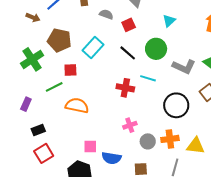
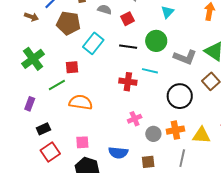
brown pentagon: (59, 40) -> (68, 23), moved
black line: (128, 53) -> (128, 47), turned -30
pink square: (90, 147) -> (82, 142), moved

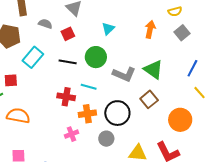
orange cross: (175, 130) -> (87, 114), moved
gray circle: (153, 134) -> (106, 139), moved

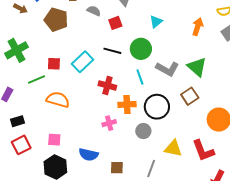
cyan rectangle: (33, 57) -> (83, 62), moved
cyan line: (89, 87) -> (140, 77), moved, turned 49

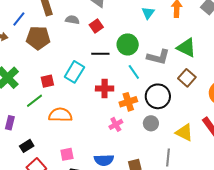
cyan triangle: (156, 22) -> (148, 13), moved
yellow triangle: (173, 148) -> (184, 132), turned 30

